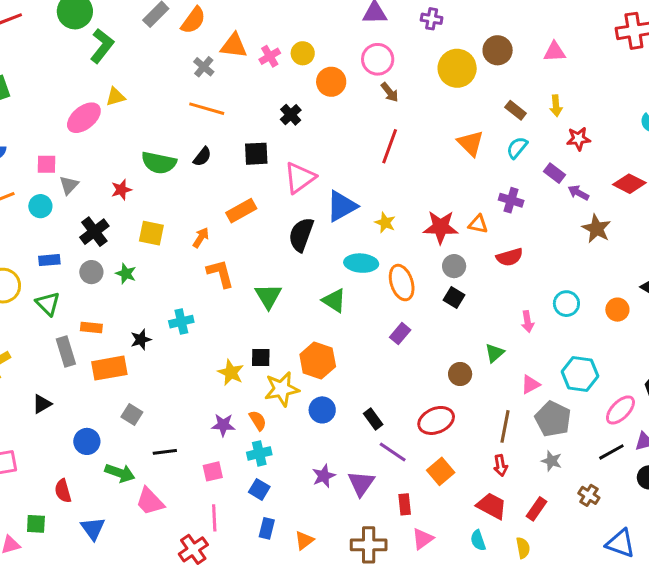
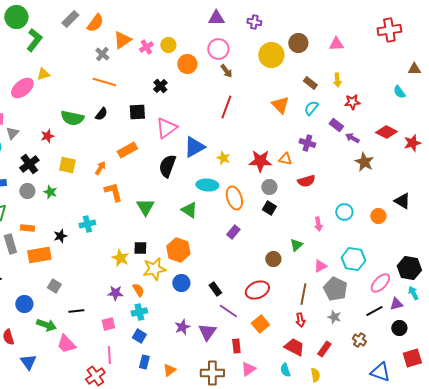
orange triangle: (234, 46) -> (122, 40), turned -42

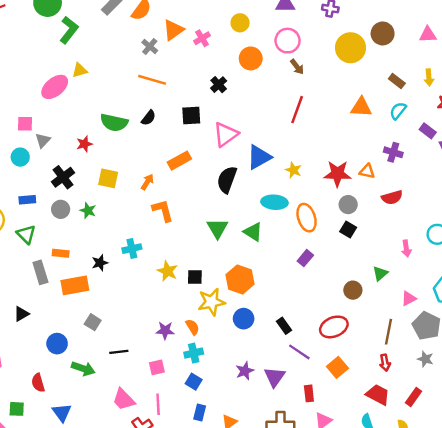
yellow circle: (168, 45) -> (240, 23), moved
orange triangle: (280, 105) -> (361, 107), turned -42
green triangle: (145, 207) -> (217, 228), moved
yellow star: (120, 258) -> (168, 271), moved
pink trapezoid: (66, 344) -> (124, 399), moved

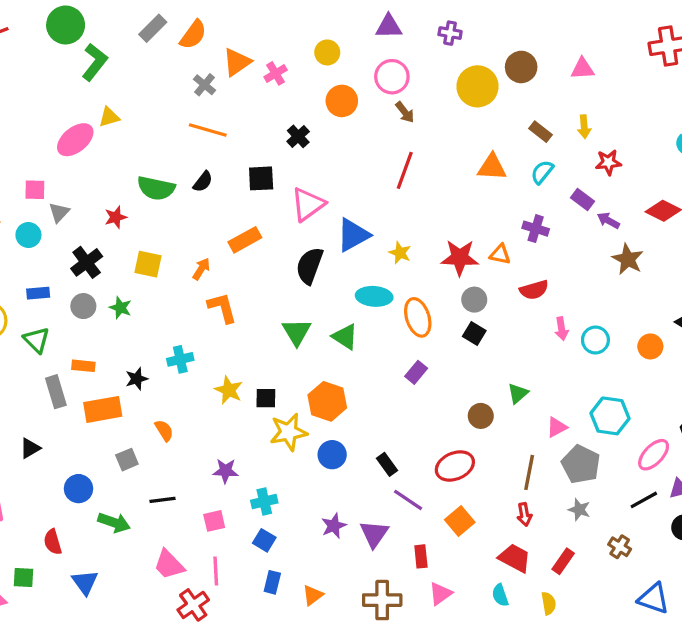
pink arrow: (406, 249) -> (562, 329), moved
gray square: (93, 322) -> (127, 460), turned 35
orange semicircle: (192, 327) -> (164, 430), moved

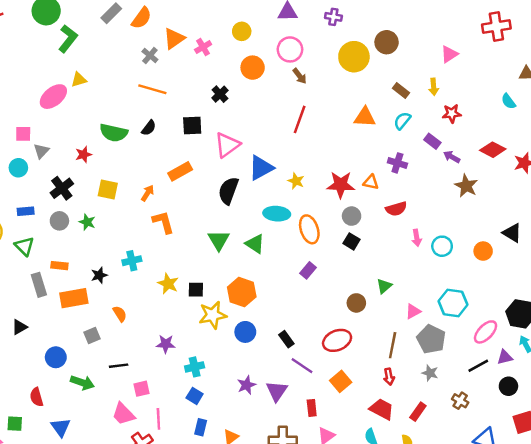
pink triangle: (583, 69) -> (449, 54), moved, turned -30
pink square: (214, 521) -> (141, 389), moved

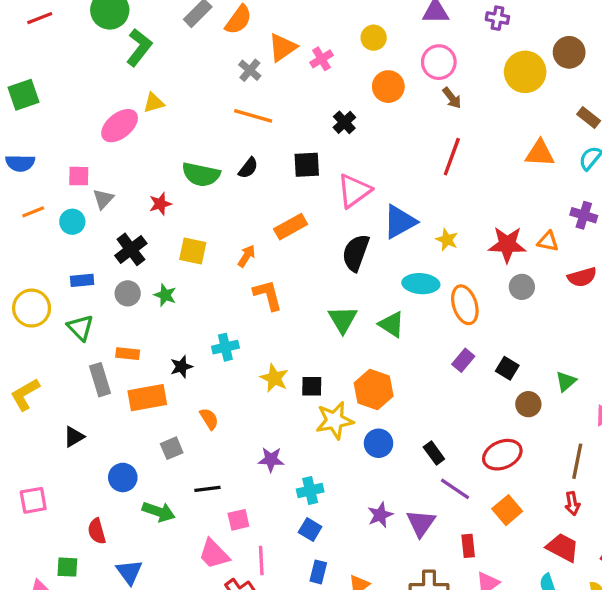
black square: (352, 241) -> (507, 368), moved

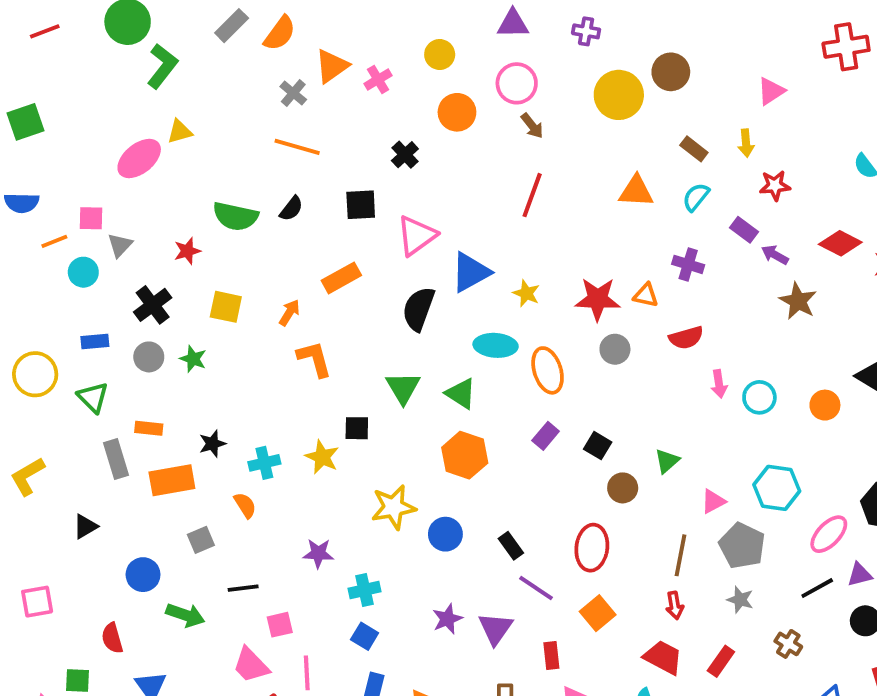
orange line: (33, 212) -> (54, 241), moved
cyan cross: (225, 347) -> (264, 463), moved
black square: (312, 386) -> (357, 428), moved
orange hexagon: (374, 390) -> (465, 455), moved
red ellipse: (502, 455) -> (592, 548), turned -60

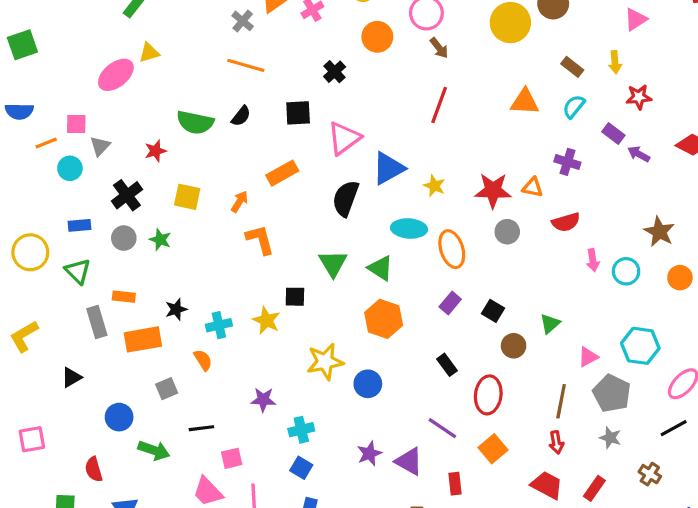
brown star: (798, 301) -> (659, 232), moved
black rectangle: (511, 546) -> (447, 365), moved
purple triangle: (496, 629) -> (409, 461), turned -36

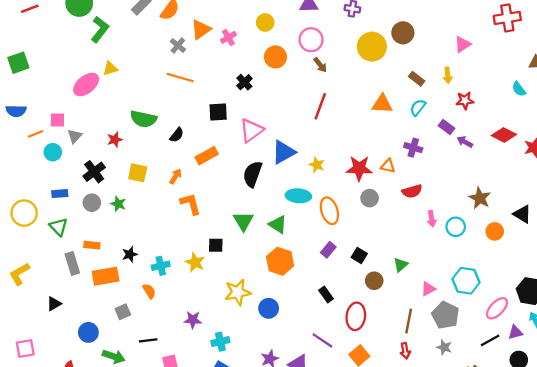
black semicircle: (241, 116) -> (177, 135), moved

